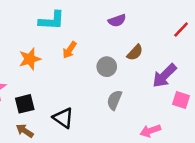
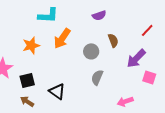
red line: (181, 29) -> (147, 30), moved
orange arrow: (70, 50) -> (62, 38), size x1.5
brown semicircle: (135, 53) -> (113, 40), turned -64

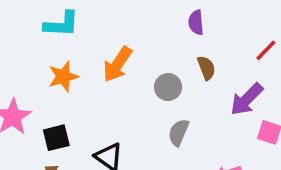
cyan L-shape: (48, 15) -> (62, 24), moved
purple semicircle: (99, 15) -> (196, 22), moved, turned 104

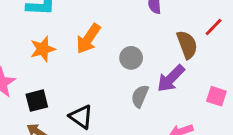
brown semicircle: (206, 68) -> (187, 45), moved, size x1.4
purple arrow: (247, 99) -> (171, 78), moved

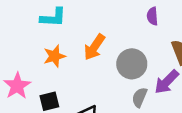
gray circle: (131, 58) -> (132, 64), size x1.5

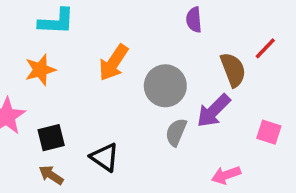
orange star: (54, 56) -> (40, 70), moved

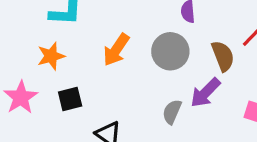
gray circle: (165, 86) -> (170, 51), moved
black square: (51, 138) -> (70, 99), moved

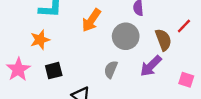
orange arrow: (116, 50) -> (91, 20), moved
gray semicircle: (172, 112) -> (111, 69), moved

